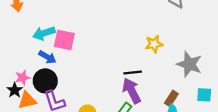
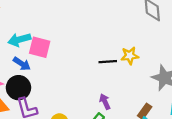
black line: (133, 73) -> (108, 62), moved
purple arrow: (132, 91) -> (105, 102), size x0.6

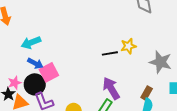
pink square: (40, 47) -> (49, 72), moved, turned -36
purple arrow: (105, 102) -> (111, 88), size x1.6

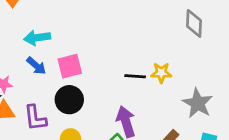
pink square: (49, 72) -> (70, 66), moved
black circle: (35, 84) -> (69, 100), moved

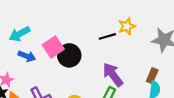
black circle: (69, 100) -> (69, 55), moved

